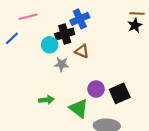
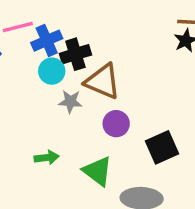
blue cross: (80, 19) -> (47, 41), moved
brown triangle: (82, 51) -> (103, 81), size x1.6
purple circle: (96, 89) -> (116, 124), moved

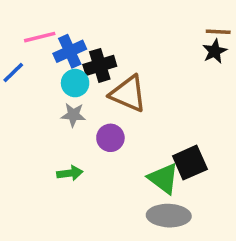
gray star: (70, 102) -> (73, 115), moved
purple circle: (116, 124) -> (110, 138), moved
green triangle: (98, 171) -> (163, 178), moved

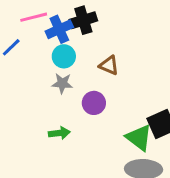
black cross: (100, 65) -> (83, 20), moved
brown triangle: (128, 94) -> (109, 65), size x0.6

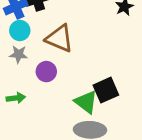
brown triangle: (109, 65) -> (60, 38), size x1.6

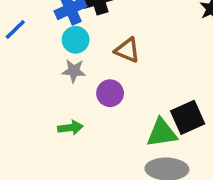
brown triangle: (60, 38) -> (127, 50), size x0.7
green triangle: (86, 102) -> (162, 133), turned -45

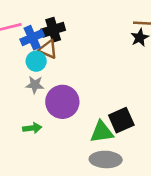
brown triangle: (127, 50) -> (48, 49), moved
purple circle: (110, 93) -> (62, 102), size x1.6

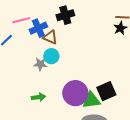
black cross: (53, 30) -> (65, 15), moved
cyan circle: (36, 61) -> (51, 56), moved
purple circle: (62, 102) -> (75, 93), moved

